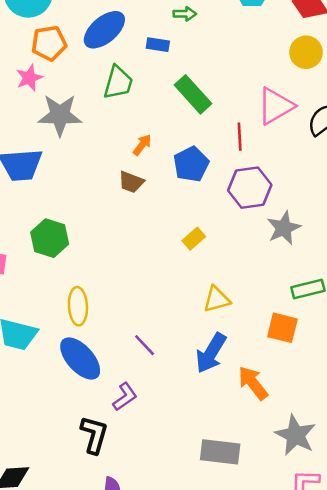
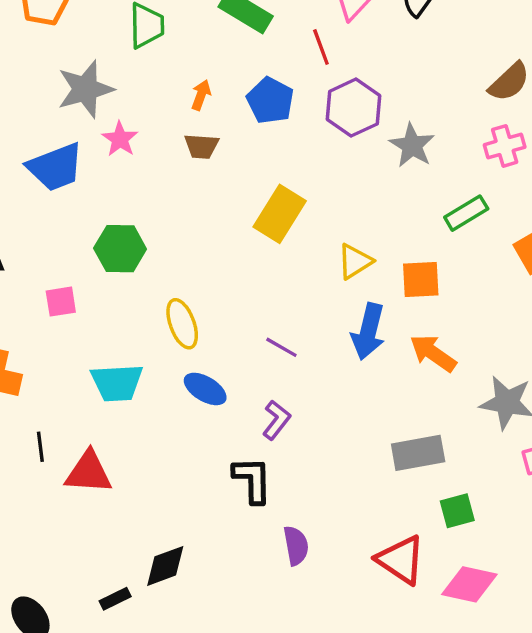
pink star: (29, 78) -> (120, 139), moved
yellow rectangle: (194, 239) -> (280, 214), moved, size x1.8
orange square: (282, 328) -> (421, 279), moved
blue ellipse: (80, 359) -> (205, 389), size x0.7

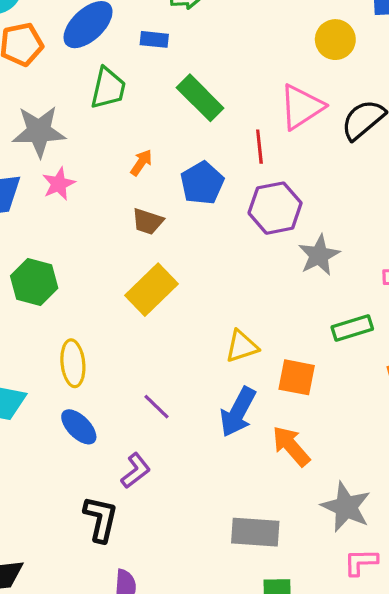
brown trapezoid: (201, 146) -> (148, 221), moved
yellow rectangle: (280, 214) -> (152, 290), moved

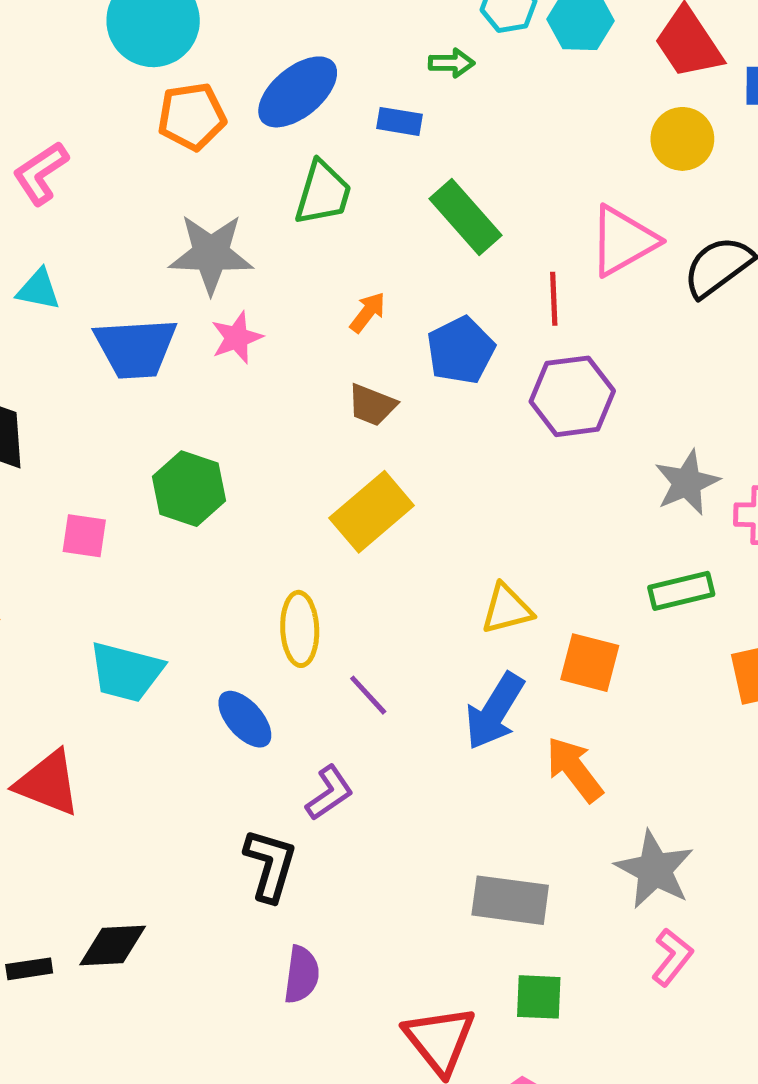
gray star: (319, 255) -> (687, 483), moved
yellow ellipse: (73, 363) -> (300, 629), moved
pink L-shape: (361, 562) -> (672, 957), turned 126

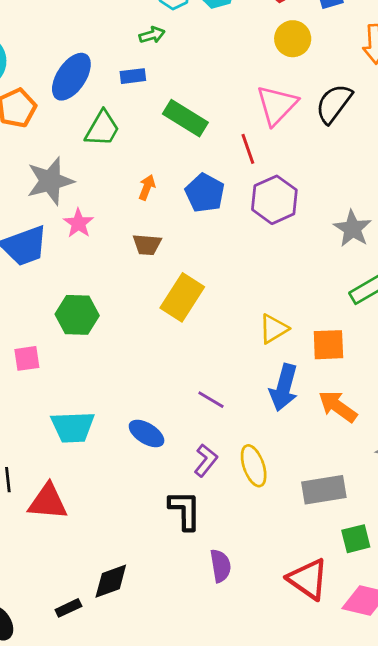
green trapezoid: (323, 193) -> (102, 129), turned 30
brown trapezoid: (372, 405) -> (147, 245), moved
yellow ellipse: (300, 629) -> (254, 466), moved

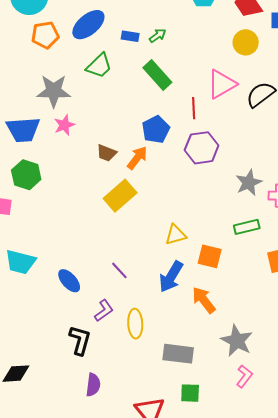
green arrow: (152, 35) -> (158, 36), moved, turned -36
orange arrow: (147, 187) -> (137, 158), moved, size x1.4
green hexagon: (77, 315) -> (26, 175), moved

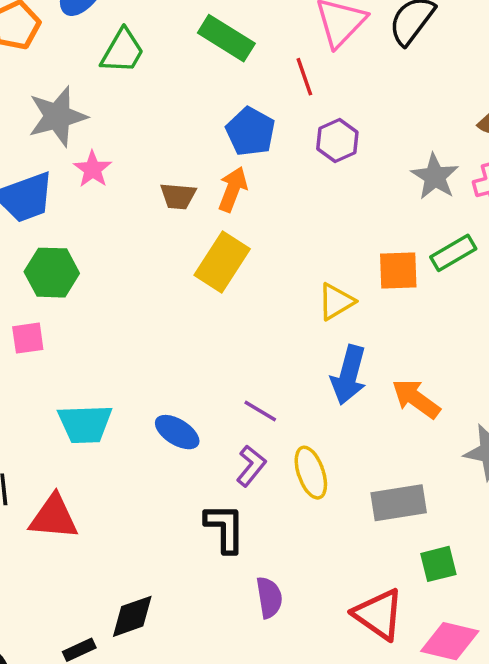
purple hexagon: (202, 148) -> (337, 140), size x0.7
orange square: (210, 256) -> (398, 270), moved
purple line: (119, 270) -> (260, 411), moved

